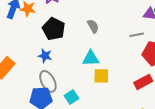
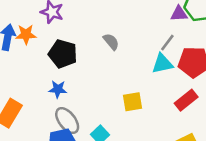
gray line: (137, 35) -> (167, 43), turned -32
cyan triangle: (91, 58) -> (162, 64), moved

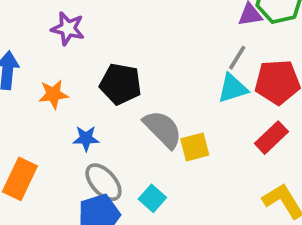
orange star: (26, 34) -> (53, 94), moved
gray semicircle: (111, 42) -> (163, 129), moved, size x1.6
black pentagon: (63, 54) -> (121, 84), moved

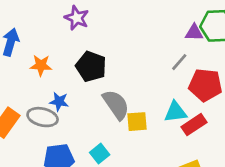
purple star: (68, 28) -> (77, 18), moved
cyan triangle: (233, 88) -> (175, 112), moved
gray ellipse: (103, 182) -> (43, 117), moved, turned -44

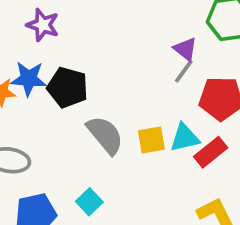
purple triangle: (194, 32) -> (185, 49), moved, turned 42
blue star: (59, 102) -> (29, 79), moved, size x1.4
yellow square: (137, 122) -> (151, 140), moved

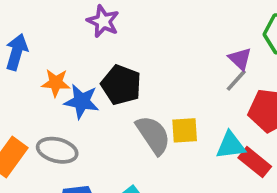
blue star: (29, 79) -> (82, 101), moved
yellow square: (151, 140) -> (185, 130), moved
red rectangle: (211, 152) -> (255, 162), turned 72

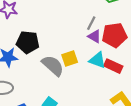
purple triangle: (240, 59) -> (95, 36), moved
cyan triangle: (231, 145) -> (97, 60), turned 42

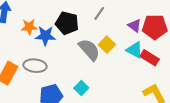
gray line: (91, 23) -> (99, 13), moved
yellow square: (70, 58) -> (107, 45), turned -35

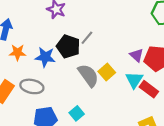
gray line: (99, 13) -> (87, 38), moved
orange star: (29, 27) -> (17, 52), moved
cyan triangle: (135, 50) -> (134, 80), turned 30

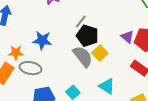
black pentagon: (68, 46) -> (87, 36), moved
orange star: (17, 52) -> (16, 53), moved
cyan triangle: (134, 80) -> (107, 86), moved, turned -30

